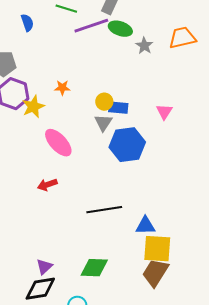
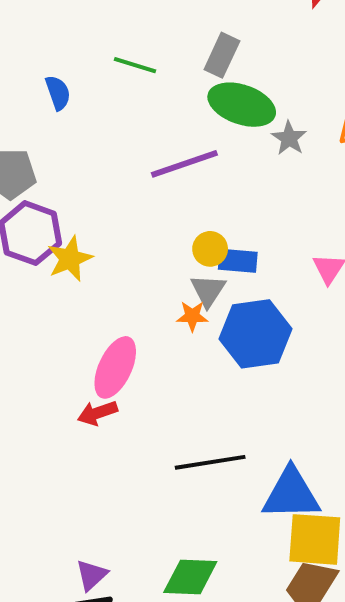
purple line: (91, 26) -> (184, 164), moved
green ellipse: (120, 29) -> (242, 105), size x1.4
orange star: (62, 88) -> (192, 316), moved
pink ellipse: (58, 143) -> (115, 367), moved, turned 68
blue triangle: (145, 226) -> (291, 494), size x1.5

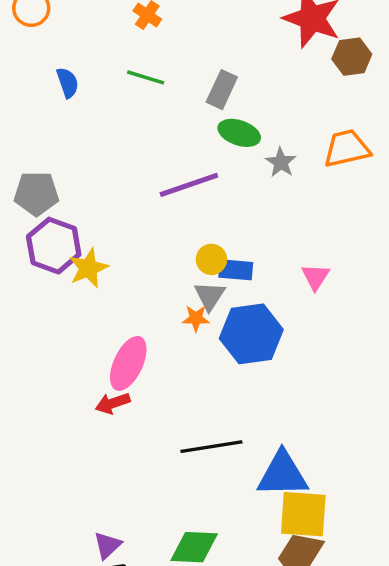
green line: (135, 65) -> (146, 77), moved
blue semicircle: (58, 93) -> (68, 83), moved
green ellipse: (242, 105) -> (239, 133), size x0.7

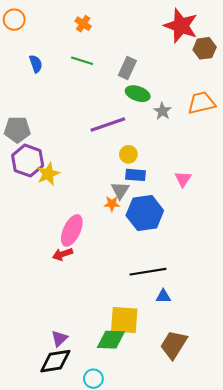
yellow circle: (211, 259) -> (128, 154), moved
black line: (211, 447) -> (148, 272), moved
blue triangle: (283, 474) -> (163, 296), size x0.5
yellow square: (303, 514) -> (124, 320), moved

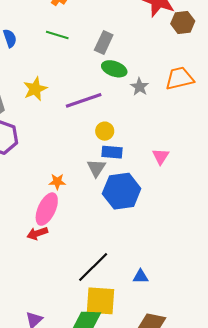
yellow star: (48, 174) -> (35, 89), moved
orange star: (112, 204) -> (57, 182), moved
black line: (148, 272) -> (93, 267), moved, turned -36

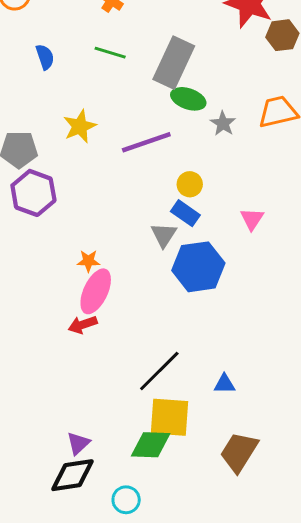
gray rectangle: (104, 42) -> (174, 63), size x1.6
yellow circle: (105, 131) -> (190, 184), moved
blue rectangle: (112, 152) -> (185, 213), turned 30
orange star: (57, 182) -> (88, 261), moved

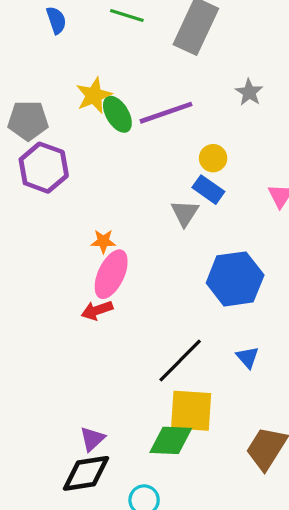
green ellipse: (188, 99) -> (117, 114), moved, turned 40
blue hexagon: (198, 267) -> (235, 279), moved
blue triangle: (224, 384) -> (248, 357), moved, turned 50

